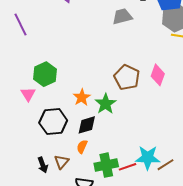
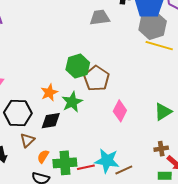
green hexagon: (45, 74) -> (78, 66), moved
pink diamond: (158, 75) -> (120, 111), moved
orange semicircle: (82, 147) -> (43, 156), moved
brown triangle: (62, 162) -> (27, 140), moved

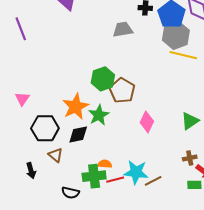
orange star: (49, 93) -> (75, 107), size x1.5
brown triangle: (27, 140) -> (56, 155), turned -35
orange semicircle: (43, 156) -> (105, 164), moved, turned 64

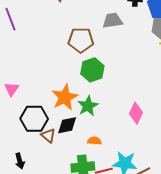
brown pentagon: (122, 90) -> (81, 40), moved, turned -30
brown triangle: (56, 155) -> (48, 136), moved
orange semicircle: (105, 164) -> (94, 141), moved

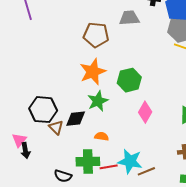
green hexagon: (92, 70) -> (129, 80), moved
pink triangle: (12, 89) -> (19, 140), moved
orange star: (65, 97) -> (93, 72), moved

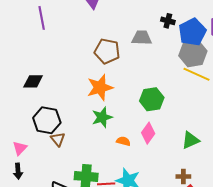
green hexagon: (129, 80) -> (152, 99), moved
black diamond: (76, 119) -> (33, 81), moved
orange semicircle: (102, 136) -> (123, 141), moved
black arrow: (25, 150) -> (18, 171), moved

